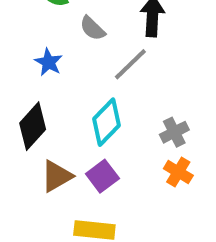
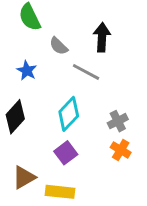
gray line: (130, 64) -> (86, 72), turned 72
brown triangle: (57, 176) -> (24, 177), moved

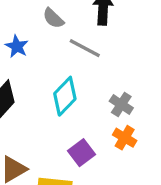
gray cross: (118, 121) -> (121, 104), turned -30
purple square: (66, 153) -> (81, 153), moved

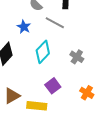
blue star: (17, 46) -> (24, 27), moved
orange cross: (125, 138) -> (87, 93), moved

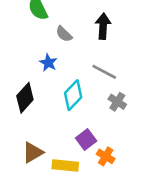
gray line: (55, 23) -> (104, 72), moved
orange cross: (87, 93) -> (106, 156), moved

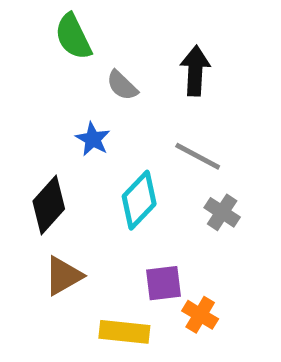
purple square: (86, 139) -> (164, 283), turned 30
brown triangle: (33, 152) -> (63, 276), moved

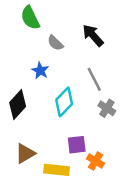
black arrow: (195, 71) -> (93, 35), turned -45
gray line: (198, 156) -> (94, 79), turned 35
brown triangle: (63, 276) -> (25, 153), moved

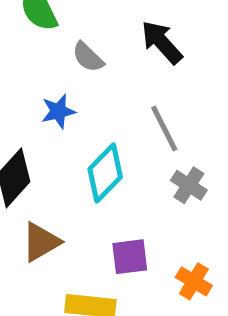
blue star: (40, 71) -> (58, 111), turned 30
brown triangle: (25, 153) -> (41, 242), moved
orange cross: (96, 161) -> (194, 281), moved

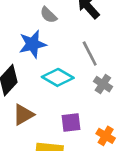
blue star: (58, 111) -> (33, 44), size x1.5
cyan diamond: (105, 173) -> (58, 77), turned 76

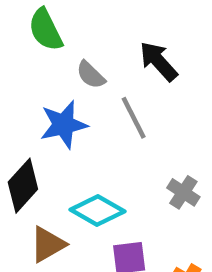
gray line: (90, 53) -> (134, 118), moved
cyan diamond: (58, 77) -> (97, 210), moved

